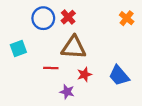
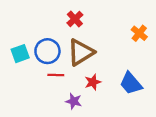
blue circle: (43, 18) -> (47, 51), moved
orange cross: (127, 18) -> (139, 33), moved
brown triangle: (74, 47) -> (81, 52), turned -36

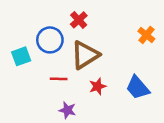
blue circle: (47, 51) -> (50, 40), moved
purple star: (74, 101) -> (67, 110), moved

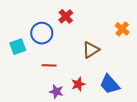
brown triangle: (85, 55) -> (91, 50), moved, size x0.7
red star: (98, 86) -> (78, 84), moved
blue trapezoid: (138, 88) -> (110, 84), moved

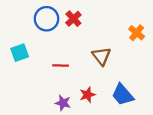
blue circle: (42, 33) -> (47, 19), moved
brown triangle: (91, 50) -> (102, 56), turned -36
red line: (49, 65) -> (61, 65), moved

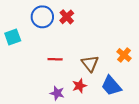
orange cross: (137, 33) -> (124, 55), moved
cyan square: (20, 53) -> (13, 37), moved
brown triangle: (102, 56) -> (90, 63), moved

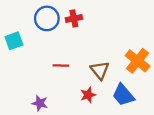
red cross: (67, 17) -> (74, 18), turned 32
orange cross: (124, 55) -> (137, 61), size x1.5
purple star: (57, 93) -> (40, 103), moved

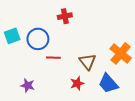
blue circle: (47, 18) -> (38, 39), moved
purple star: (40, 103) -> (28, 85), moved

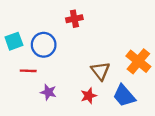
red line: (53, 58) -> (28, 71), moved
purple star: (28, 85) -> (48, 92), moved

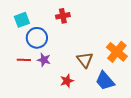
cyan square: (14, 41) -> (22, 20), moved
purple star: (48, 92) -> (44, 60), moved
red star: (89, 96) -> (67, 81), moved

